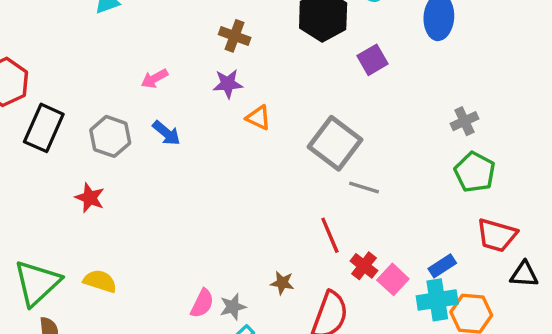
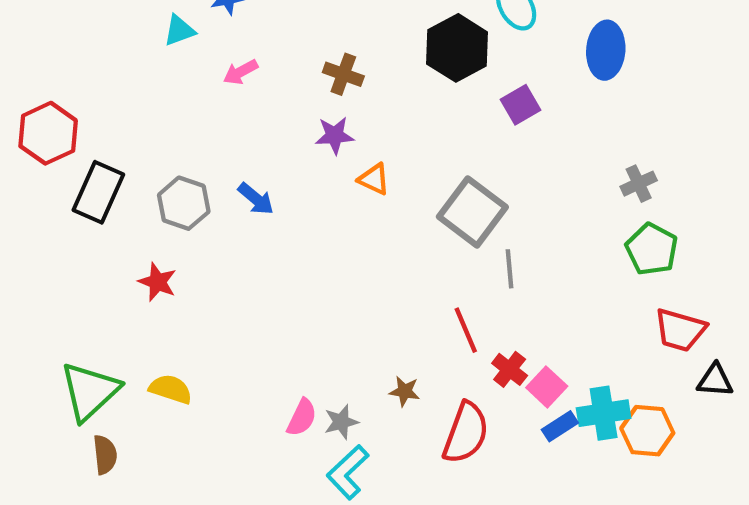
pink arrow: (155, 79) -> (241, 72), moved
gray line: (364, 188) -> (510, 269), turned 68
blue rectangle: (442, 266) -> (560, 426), moved

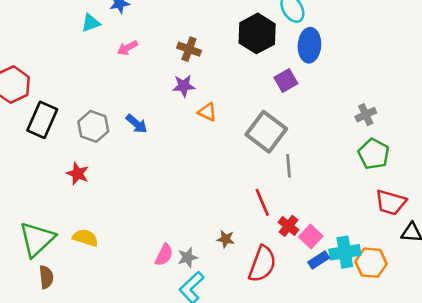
blue ellipse: (606, 50) -> (309, 45), moved
purple square: (520, 105) -> (286, 81), moved

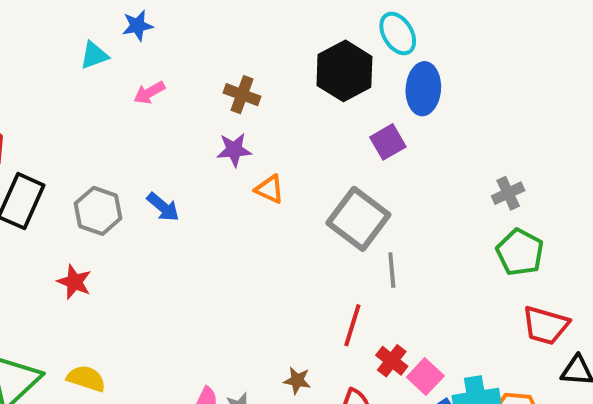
red line: (262, 202) -> (352, 325), turned 40

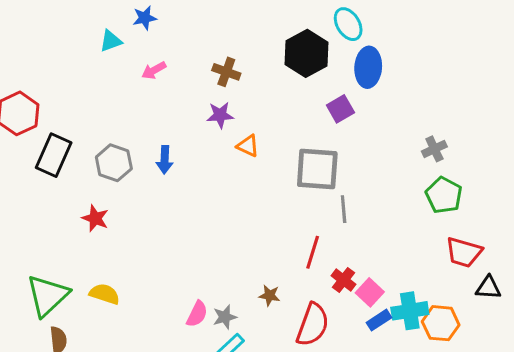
blue arrow: (163, 207) -> (165, 160), turned 52
gray square: (358, 219) -> (317, 169), turned -33

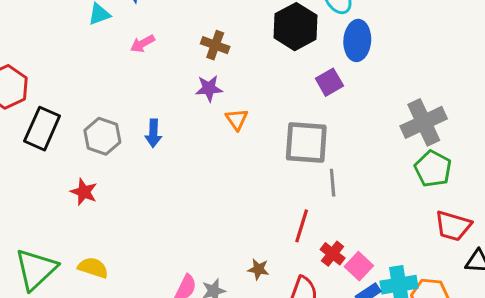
orange triangle: (248, 146) -> (237, 119), turned 30
gray cross: (434, 149) -> (424, 122), size x1.8

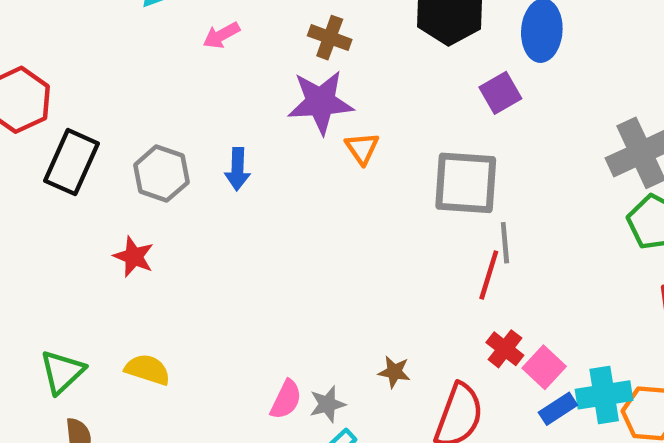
purple star: (209, 88) -> (320, 102), size x1.6
red line: (302, 226) -> (489, 275), moved
green triangle: (36, 269) -> (62, 372), size x0.7

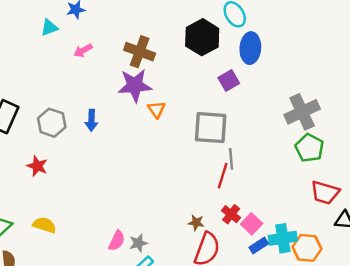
brown cross: (330, 38) -> (140, 52), size x1.4
brown star: (394, 372) -> (196, 223), moved

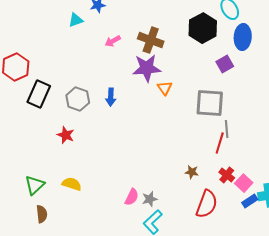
pink arrow: (83, 50) -> (113, 41), moved
brown star: (196, 223) -> (192, 172), moved

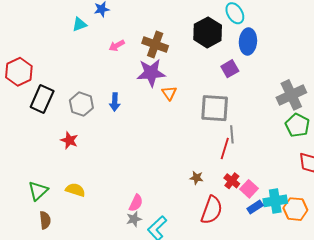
gray star: (150, 199) -> (134, 219), moved

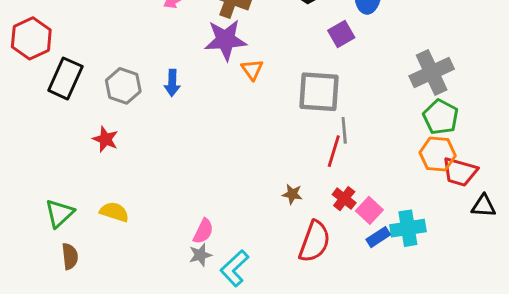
orange hexagon: (295, 209) -> (438, 154), moved

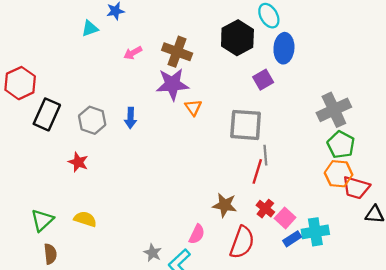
brown star: (292, 194) -> (225, 205), size x1.5
pink semicircle: (203, 231) -> (197, 234), moved
gray star: (200, 255) -> (153, 253), turned -30

